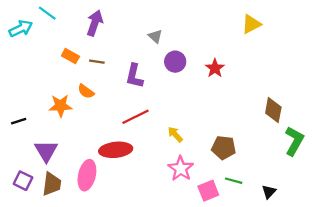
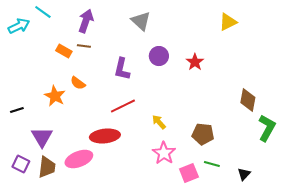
gray triangle: (155, 36) -> (141, 21), moved, size x1.5
brown line: (97, 62) -> (84, 46), moved
orange star: (61, 106) -> (55, 96), turned 30
pink ellipse: (87, 175) -> (79, 159), turned 56

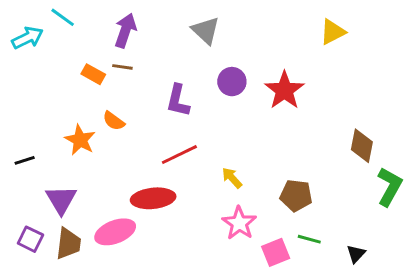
red star: (195, 62) -> (284, 90), size x1.5

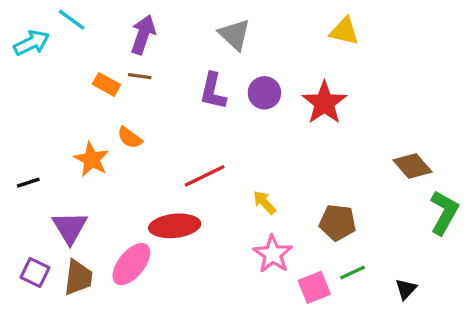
yellow triangle: (333, 32) -> (344, 31), moved, turned 40
purple L-shape: (178, 101) -> (213, 91), moved
brown diamond: (362, 146) -> (412, 166), turned -52
pink ellipse: (115, 232) -> (131, 264), turned -30
green line: (309, 239) -> (353, 272), turned -40

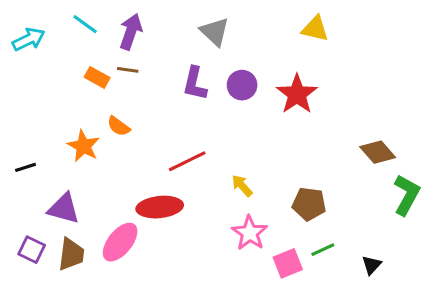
cyan line: (72, 20) -> (85, 24), moved
purple triangle: (70, 228) -> (64, 209), turned -44

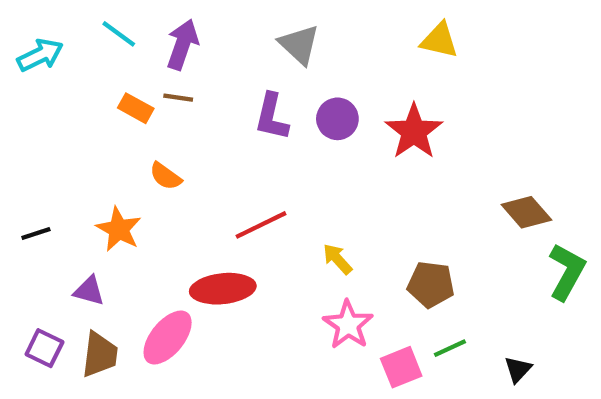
orange star: (83, 146) -> (119, 229), moved
purple triangle: (64, 209) -> (89, 291), size x0.7

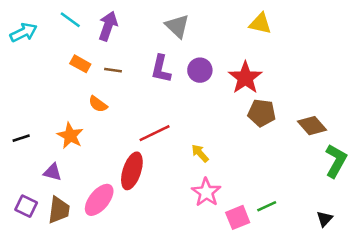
brown line: (178, 98) -> (113, 70), moved
brown pentagon: (431, 284) -> (262, 113), moved
red ellipse: (223, 289) -> (132, 171), turned -66
black triangle: (518, 369) -> (325, 219), moved

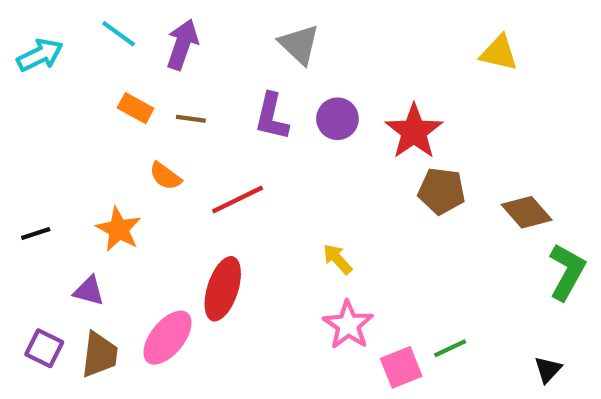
yellow triangle: (260, 24) -> (499, 53), moved
red line: (155, 133) -> (238, 200), moved

